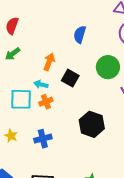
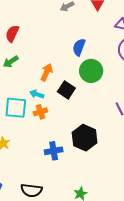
green circle: (108, 67) -> (91, 71), moved
blue cross: (43, 139) -> (54, 151), moved

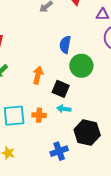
cyan arrow: (37, 94) -> (64, 109), moved
orange cross: (40, 112) -> (39, 115), turned 32

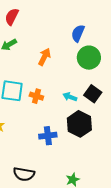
black square: (61, 89) -> (93, 94), moved
cyan arrow: (64, 109) -> (70, 97), moved

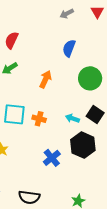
blue semicircle: (78, 33) -> (69, 48), moved
blue cross: (48, 136) -> (52, 158), turned -30

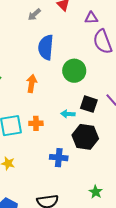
blue semicircle: (69, 48) -> (46, 47), size x1.4
blue cross: (52, 158) -> (59, 158), turned -30

